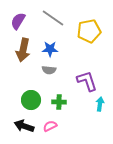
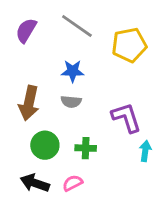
brown arrow: (23, 50) -> (29, 103), moved

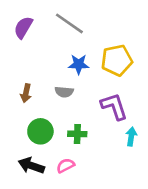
yellow pentagon: (129, 45) -> (117, 60), moved
blue star: (73, 71) -> (79, 64), moved
brown arrow: (29, 103) -> (26, 93), size x0.6

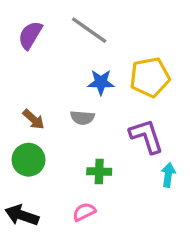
brown arrow: (26, 93) -> (34, 119), turned -60
green circle: (40, 131) -> (28, 160), moved
black arrow: (31, 166) -> (22, 215), moved

